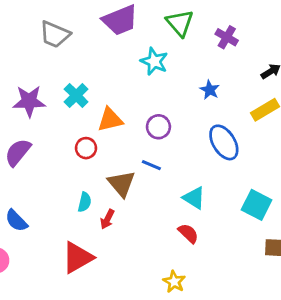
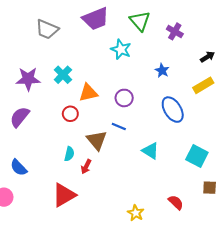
red semicircle: (188, 233) -> (176, 202), moved

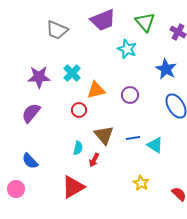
blue star: (162, 71) -> (166, 69), size x1.5
blue line: (119, 126) -> (133, 138), moved, turned -32
yellow star: (136, 213) -> (141, 183), moved

